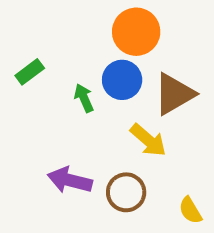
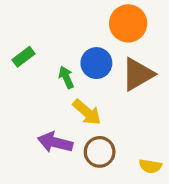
orange circle: (136, 32) -> (128, 23), moved
yellow arrow: (148, 140) -> (87, 112), moved
yellow semicircle: (190, 210) -> (150, 166), turned -50

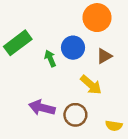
green rectangle: (23, 57) -> (18, 43), size x1.6
brown triangle: (138, 74) -> (104, 56), size x0.6
yellow arrow: (87, 112) -> (91, 85), moved

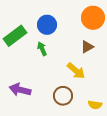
orange circle: (97, 18) -> (93, 18), moved
blue circle: (73, 48) -> (47, 25), moved
purple arrow: (42, 108) -> (20, 90), moved

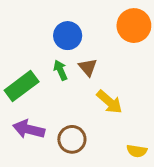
green rectangle: (15, 36) -> (22, 86), moved
brown triangle: (87, 47) -> (88, 67), moved, turned -40
brown circle: (63, 96) -> (72, 139), moved

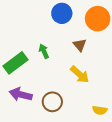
blue circle: (68, 36) -> (62, 13), moved
brown triangle: (88, 67) -> (80, 45), moved

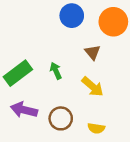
green arrow: (44, 51) -> (56, 71), moved
yellow semicircle: (100, 110) -> (96, 128), moved

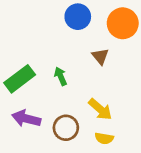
yellow arrow: (93, 87) -> (100, 109), moved

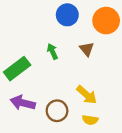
green arrow: (61, 76) -> (52, 51), moved

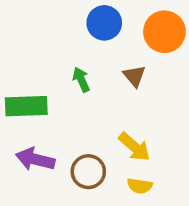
green rectangle: (17, 69) -> (26, 106), turned 35

